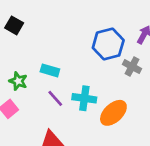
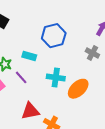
blue hexagon: (108, 44) -> (54, 36), moved
purple line: (55, 98) -> (21, 77), moved

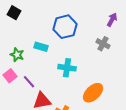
purple line: (21, 77) -> (29, 82), moved
orange ellipse: (78, 89) -> (93, 93), moved

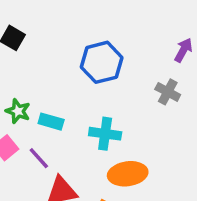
cyan rectangle: (41, 47) -> (51, 122), moved
orange ellipse: (93, 93) -> (128, 174), moved, turned 35

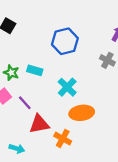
cyan rectangle: (51, 122) -> (35, 70), moved
cyan cross: (105, 134) -> (67, 87), turned 36

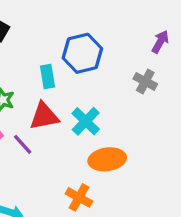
cyan rectangle: (35, 70) -> (48, 76), moved, turned 64
red triangle: (39, 124) -> (44, 116), moved

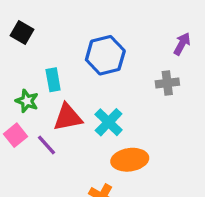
cyan rectangle: (48, 76) -> (53, 80), moved
gray cross: (145, 81) -> (167, 83), turned -35

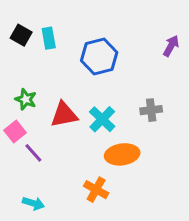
cyan rectangle: (53, 80) -> (49, 38), moved
gray cross: (167, 83) -> (151, 110), moved
purple line: (47, 145) -> (33, 153), moved

